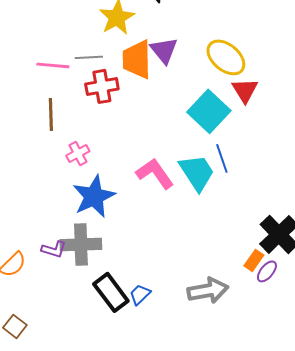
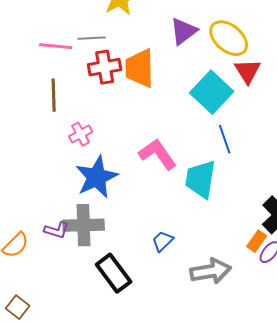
purple triangle: (164, 50) -> (184, 31), moved, turned 32
orange trapezoid: (137, 59) -> (140, 68), moved
cyan trapezoid: (197, 172) -> (201, 179), moved, turned -138
blue trapezoid: (140, 294) -> (163, 241), moved

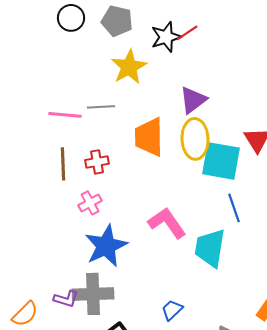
yellow ellipse: (229, 38) -> (195, 139), moved, turned 48
red cross: (105, 67) -> (97, 162), moved, size x0.7
cyan square: (212, 92) -> (221, 161), turned -33

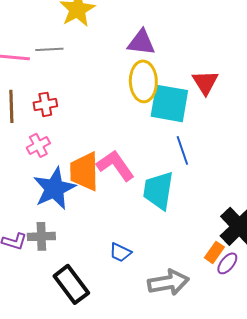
purple triangle: (193, 100) -> (141, 42), turned 44
orange trapezoid: (149, 137) -> (84, 171), moved
gray cross: (93, 294) -> (41, 236), size x0.7
blue trapezoid: (172, 310) -> (120, 252), turned -110

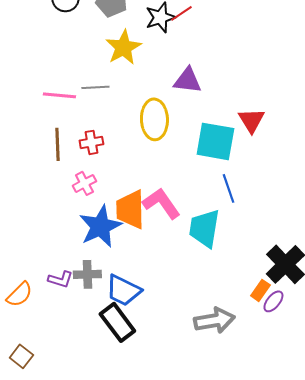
yellow ellipse: (143, 81) -> (154, 119), moved
blue trapezoid: (120, 252) -> (123, 290), moved, size x1.6

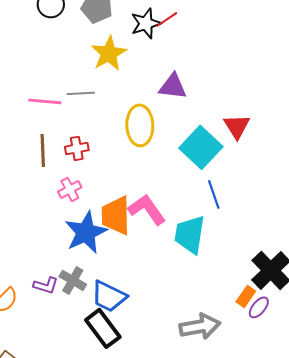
cyan square: (215, 141) -> (201, 147), turned 33
gray cross: (87, 274) -> (73, 280), turned 32

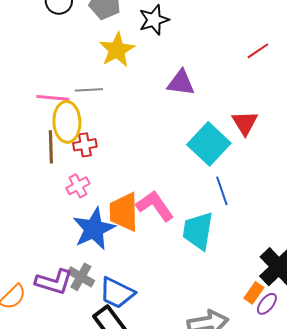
red line: (167, 19) -> (258, 51), moved
yellow ellipse: (140, 125) -> (67, 122), moved
purple L-shape: (46, 285) -> (54, 282), size x1.5

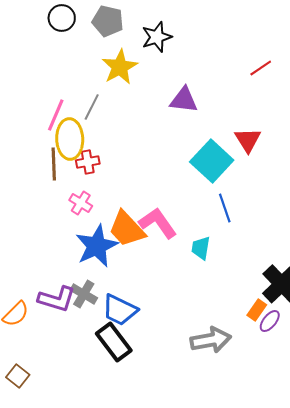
gray line: (89, 90) -> (92, 107), turned -60
pink line: (53, 98) -> (56, 115), turned -72
pink cross: (78, 186) -> (81, 203), turned -30
orange trapezoid: (124, 212) -> (127, 229), turned -42
cyan trapezoid: (198, 231) -> (201, 248), size x0.6

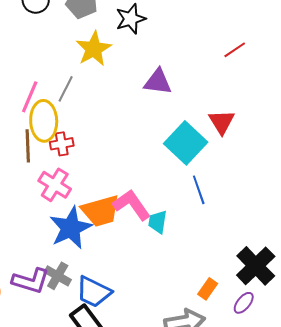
pink cross: (81, 203) -> (55, 185), size x1.4
orange trapezoid: (127, 229) -> (101, 211), turned -63
cyan trapezoid: (201, 248) -> (158, 222), moved
orange rectangle: (257, 310) -> (208, 289), moved

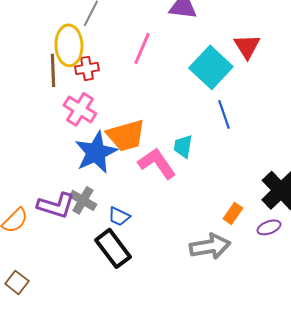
pink line: (30, 97) -> (142, 48), moved
pink L-shape: (132, 205) -> (157, 163), moved
blue trapezoid: (94, 292) -> (119, 216), size x0.6
purple ellipse: (244, 303) -> (269, 227), turned 30

